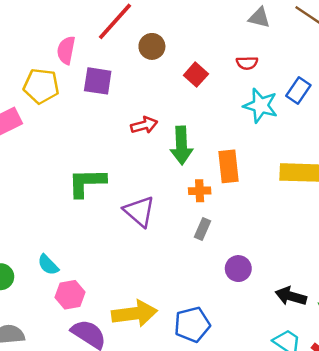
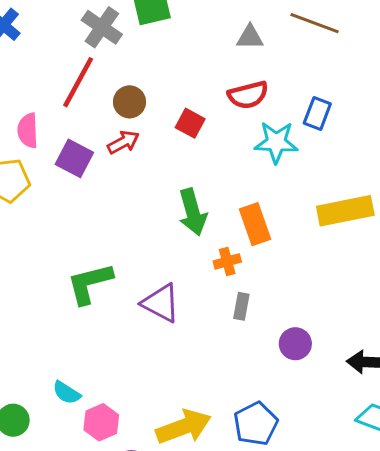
red semicircle: (247, 63) -> (248, 95), size x1.5
purple square: (98, 81) -> (74, 158), turned 32
red arrow: (144, 125) -> (123, 142), moved

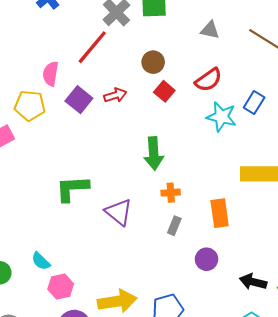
gray triangle: (250, 37) -> (210, 30), moved
red semicircle: (248, 95) -> (208, 80), turned -32
brown circle: (129, 102) -> (153, 62), moved
orange rectangle: (255, 224) -> (220, 213), moved

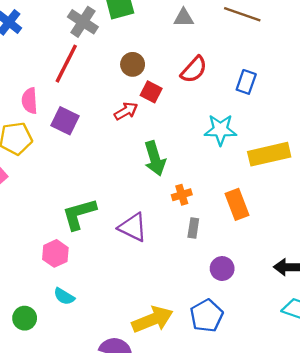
red arrow: (115, 95) -> (126, 111), moved
cyan star: (221, 117) -> (220, 130), moved
purple circle: (207, 259) -> (222, 269), moved
pink hexagon: (61, 287) -> (55, 253), moved

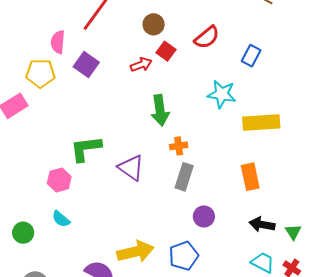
orange rectangle: (237, 204) -> (250, 177), moved
gray rectangle: (193, 228) -> (184, 177), size x1.5

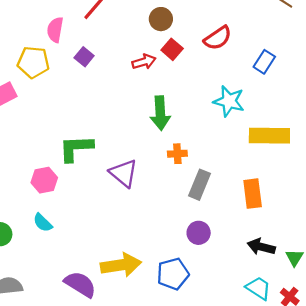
purple square: (86, 65) -> (84, 57), size x0.7
gray rectangle: (184, 177) -> (199, 185), moved

